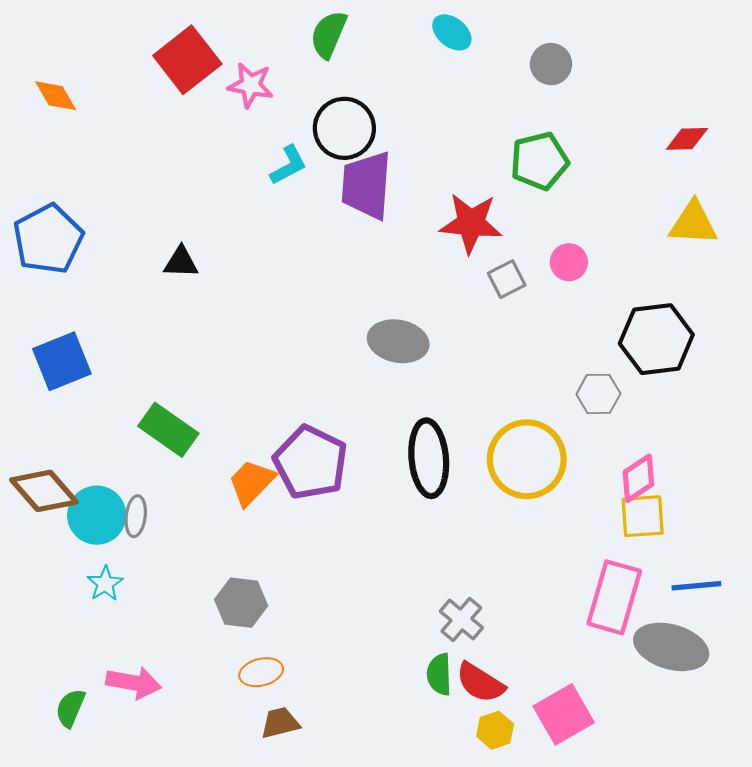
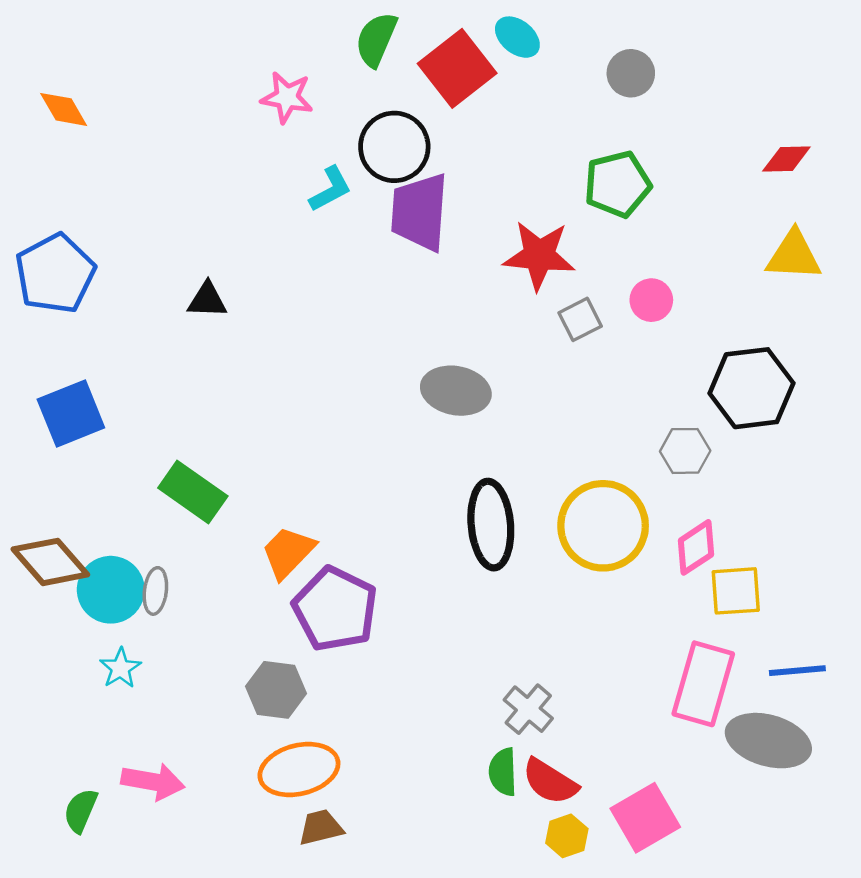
red square: (187, 60) -> (457, 68), moved
purple pentagon: (311, 462) -> (335, 609), moved
pink diamond: (638, 478) -> (696, 547), moved
orange ellipse: (261, 672) -> (299, 770), size x1.6

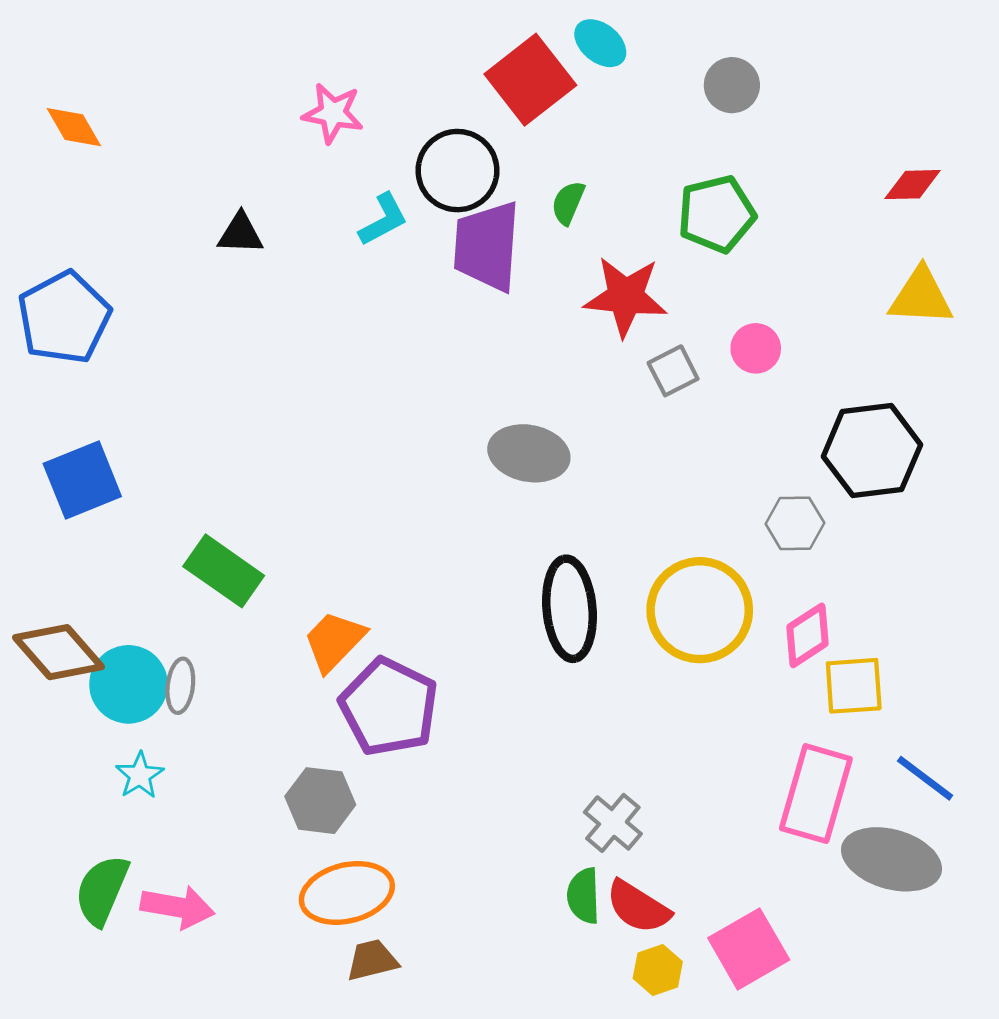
green semicircle: (376, 39) -> (568, 203), moved, size x0.7
black triangle: (207, 300) -> (240, 234), moved
blue line: (797, 671) -> (925, 778), turned 42
green semicircle: (81, 811) -> (102, 890), moved, size x1.4

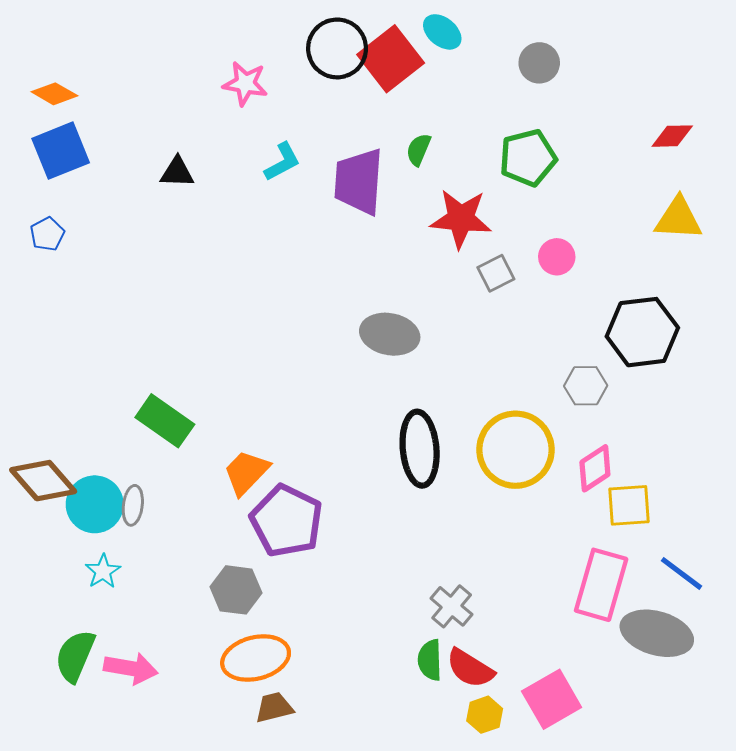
orange diamond: (74, 127) -> (54, 94), turned -30
black circle: (458, 171) -> (337, 48), moved
blue pentagon: (64, 318) -> (47, 234), size x0.5
blue square: (82, 480) -> (61, 151), moved

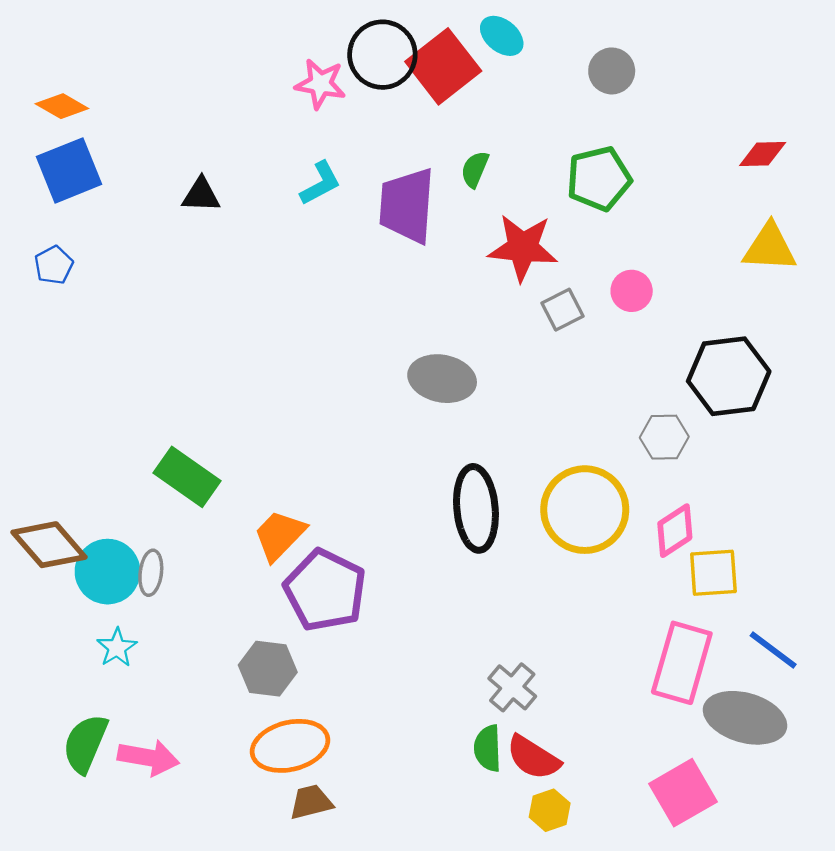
pink star: (245, 84) -> (320, 84), moved
pink square: (552, 699) -> (683, 793), moved

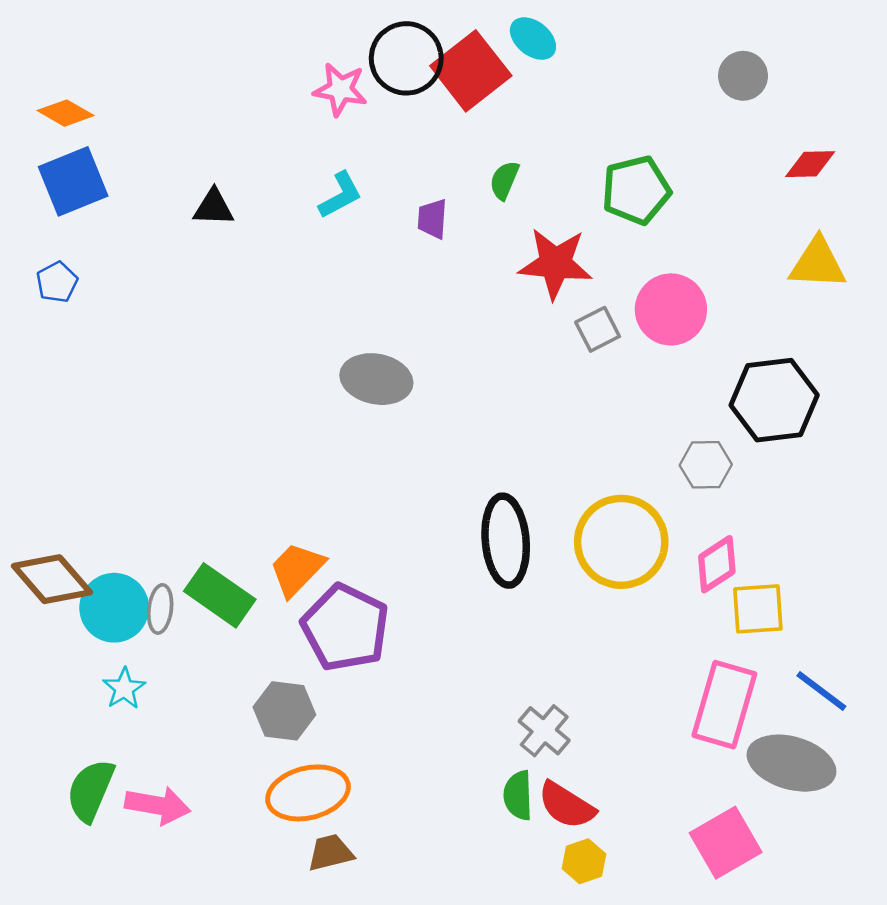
gray circle: (612, 71) -> (743, 76), moved
purple trapezoid: (407, 205) -> (432, 219), size x0.5
pink circle: (632, 291) -> (671, 309), size x1.6
gray ellipse: (442, 379) -> (376, 379), moved
green rectangle: (187, 477) -> (220, 595), moved

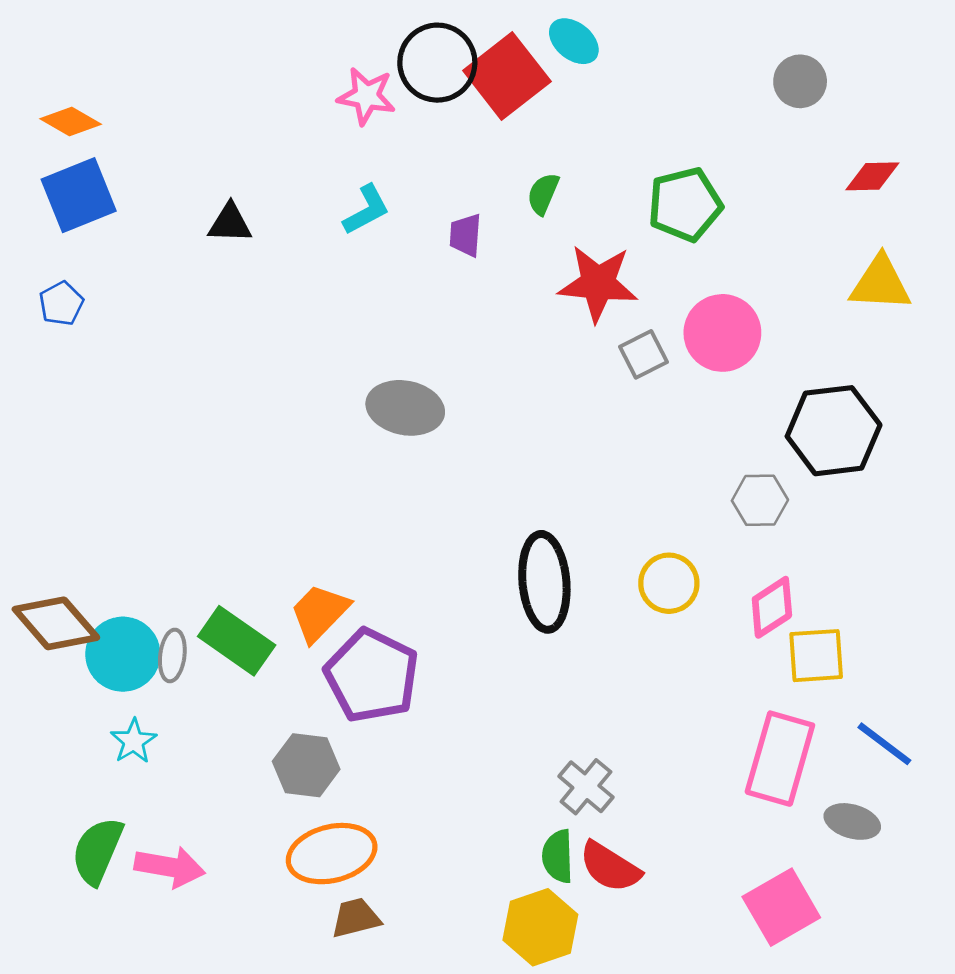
yellow circle: (621, 542) -> (669, 583), size x0.6
gray ellipse: (791, 763) -> (852, 821), size x0.6
yellow hexagon: (584, 861) -> (540, 927), moved, size x1.6

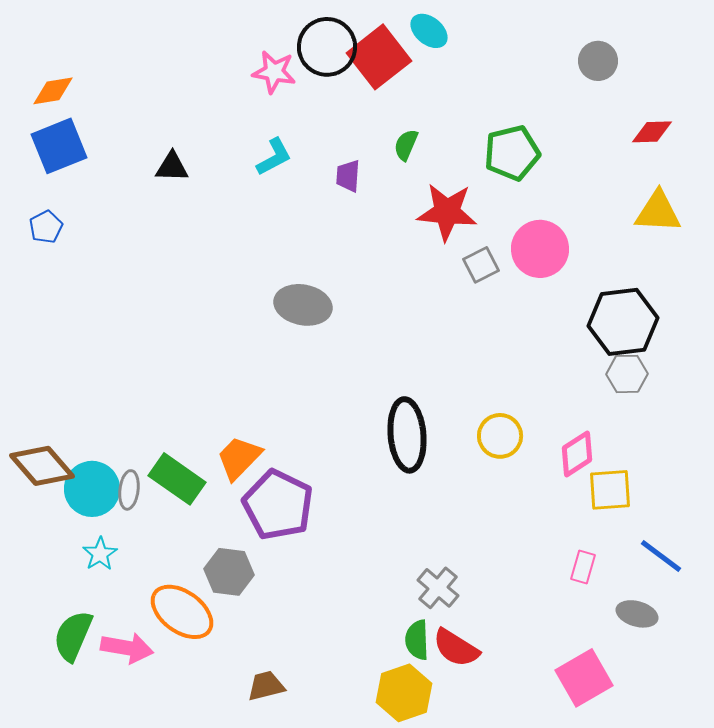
orange diamond: (71, 121) -> (53, 91), turned -39
gray hexagon: (760, 500) -> (627, 374), moved
pink rectangle: (780, 759) -> (583, 567), size x0.5
orange ellipse: (332, 854) -> (182, 612), moved, turned 50

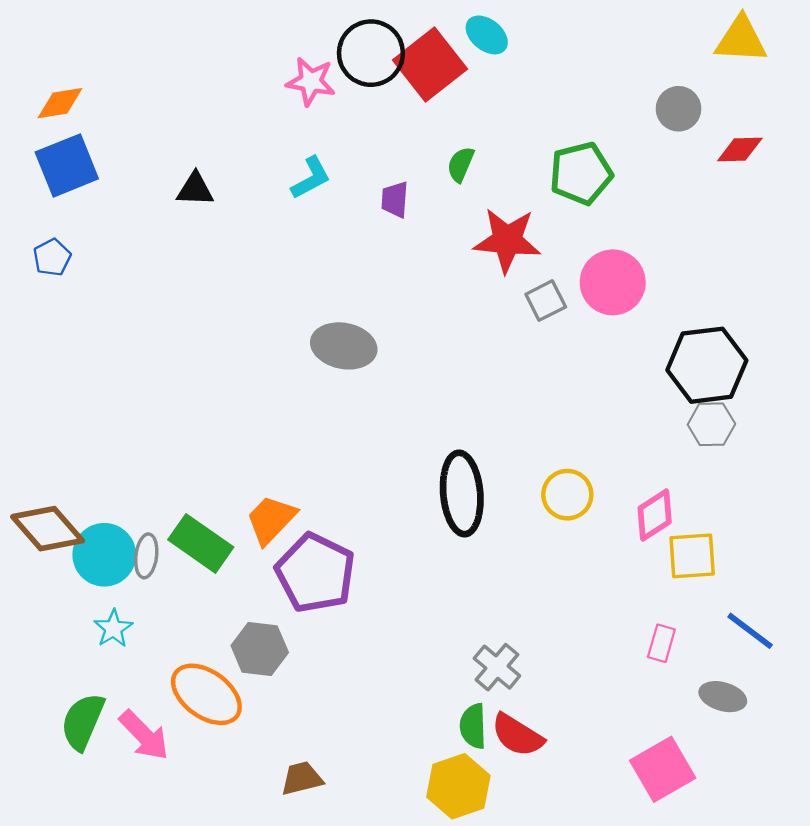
gray circle: (598, 61) -> (679, 109), moved
yellow triangle: (658, 212) -> (741, 40), moved
pink arrow: (127, 648) -> (144, 735), turned 36

